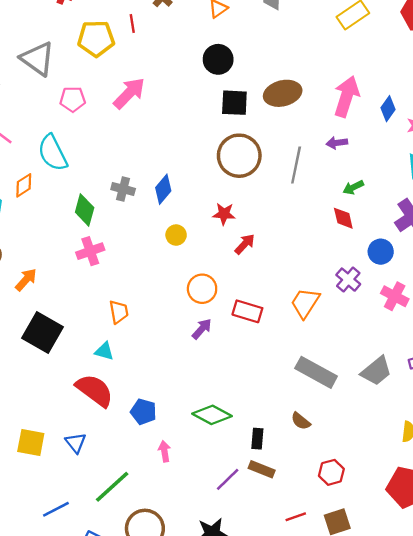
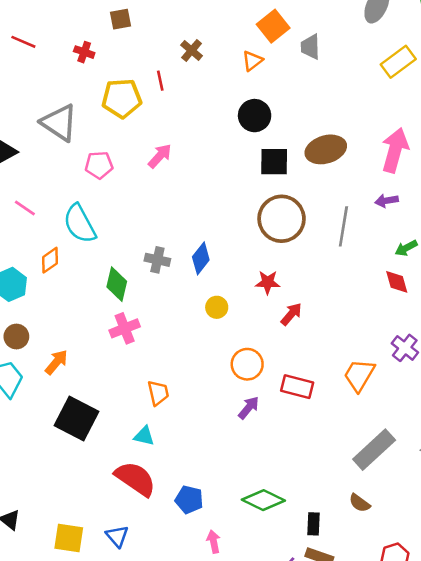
pink arrow: (129, 93) -> (160, 156), size x0.7
gray rectangle: (316, 372) -> (374, 450), turned -69

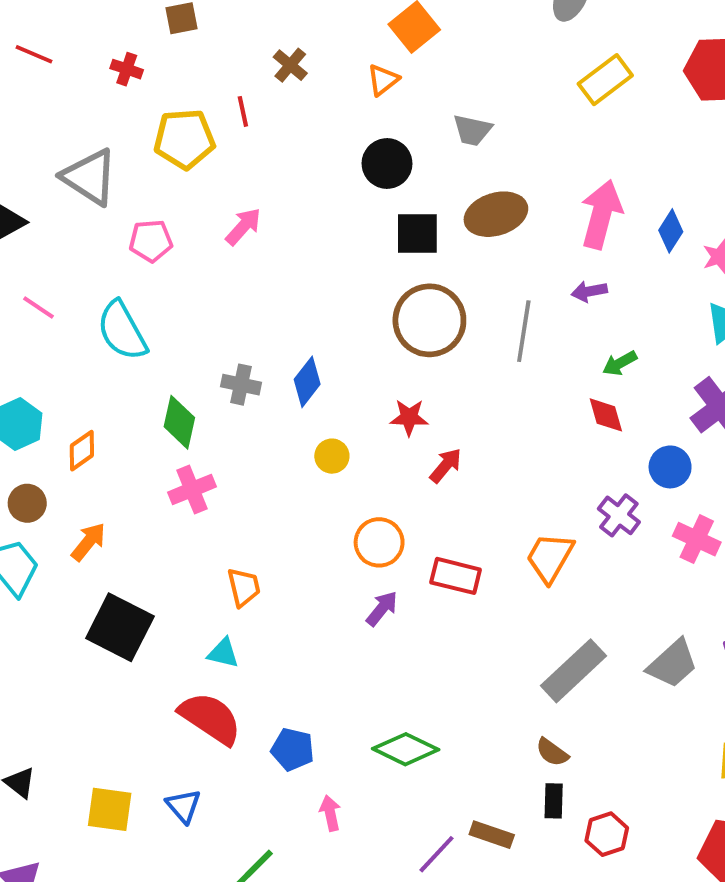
gray trapezoid: (310, 47) -> (472, 130), moved, turned -76
orange diamond: (50, 260) -> (82, 451), moved
black rectangle: (313, 524) -> (554, 801), moved

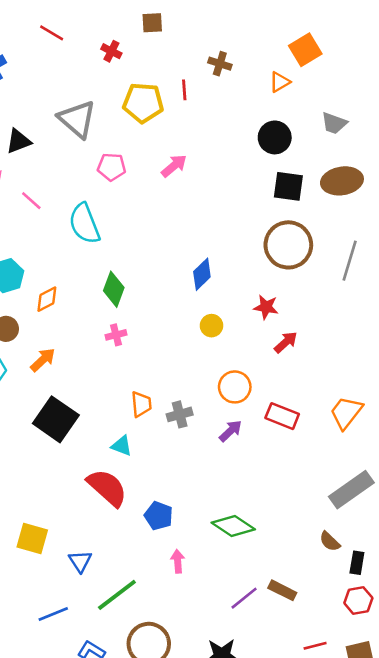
brown cross: (290, 65) -> (220, 64), turned -30
gray cross: (241, 385) -> (180, 414), moved, turned -35
pink cross: (192, 489) -> (116, 335), size x0.7
black rectangle: (554, 801) -> (357, 563), moved
blue triangle: (183, 806) -> (80, 561), moved

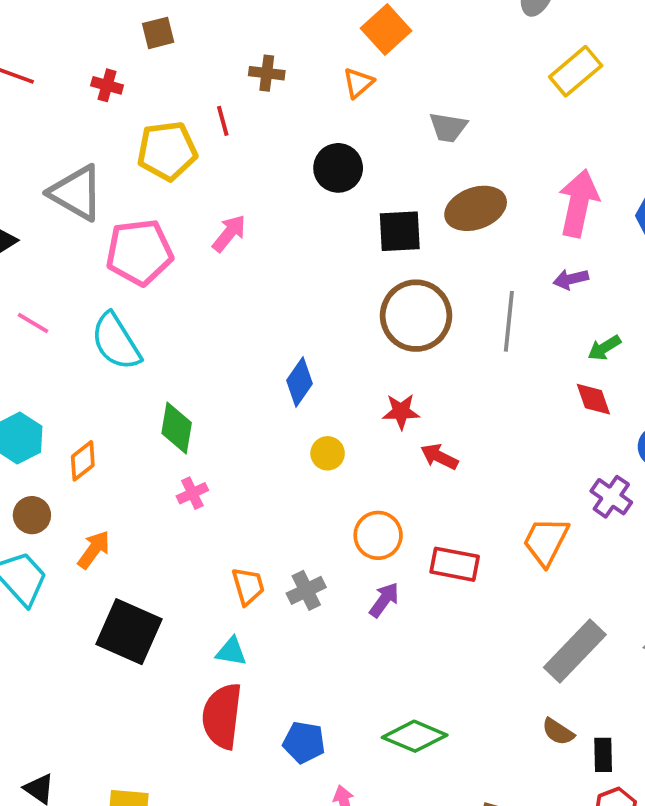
black circle: (275, 137) -> (338, 168), moved
pink pentagon: (112, 167) -> (139, 252), size x1.6
red arrow: (286, 342) -> (439, 457), turned -100
red semicircle: (107, 488) -> (222, 716), turned -114

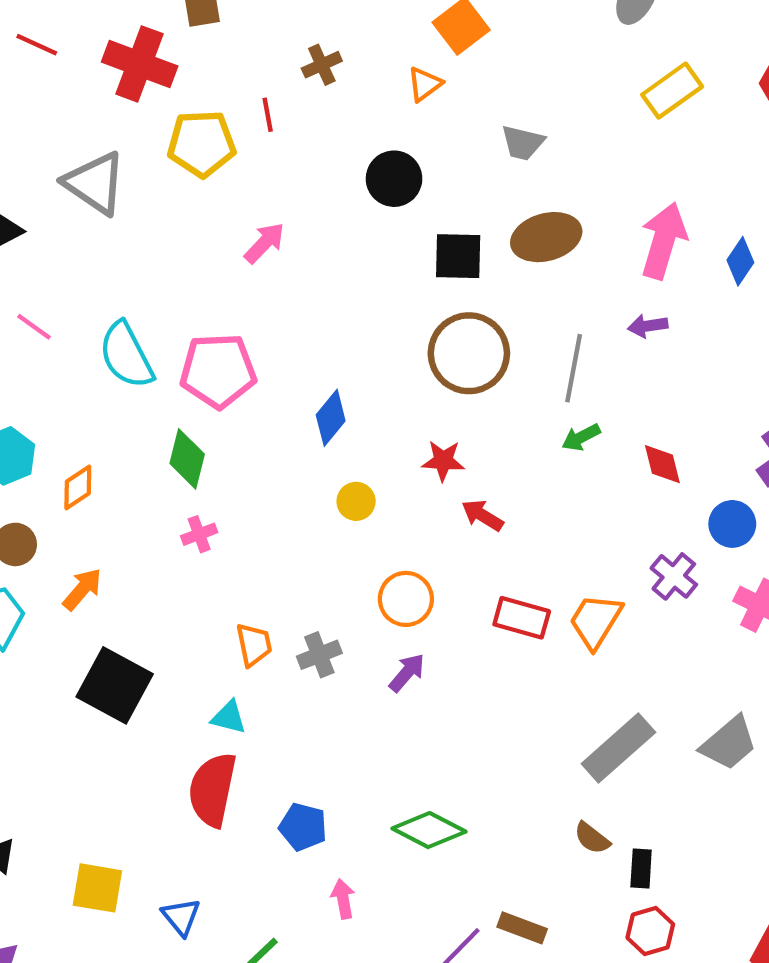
brown cross: (267, 73) -> (322, 65), turned -36
red cross: (107, 85) -> (140, 64), size x2.0
pink pentagon: (139, 252) -> (218, 371), moved
green arrow: (604, 348) -> (581, 437), moved
red rectangle: (455, 564) -> (522, 618), moved

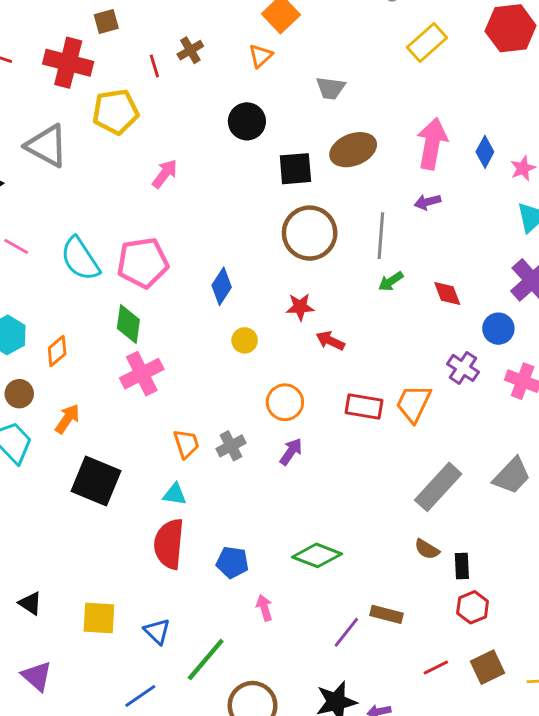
red line: (268, 115) -> (154, 66), moved
pink cross: (199, 534) -> (142, 374), size x1.8

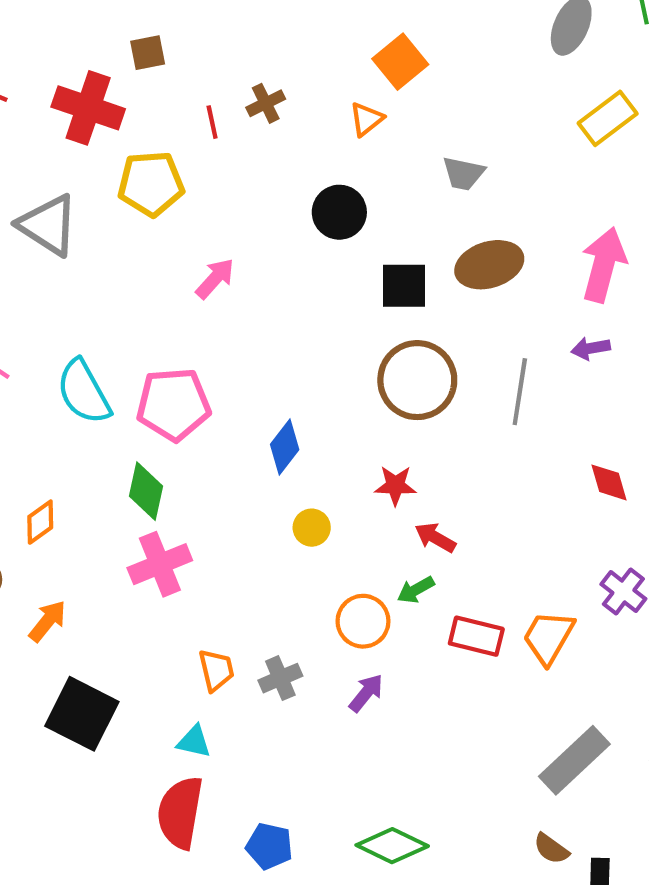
green arrow: (391, 281) -> (416, 590), moved

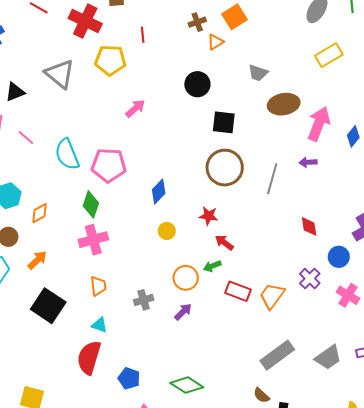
brown cross: (266, 103) -> (197, 22), moved
brown ellipse: (489, 265) -> (284, 104), moved
orange trapezoid: (216, 670) -> (98, 286), moved

